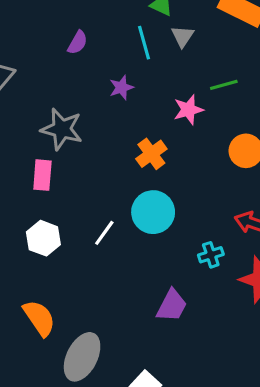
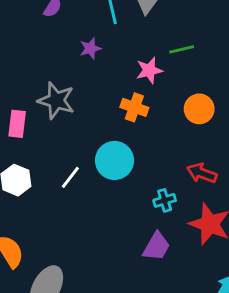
gray star: (62, 129) -> (56, 101), moved
orange cross: (151, 154) -> (134, 107), moved, turned -36
purple trapezoid: (172, 306) -> (156, 246), moved

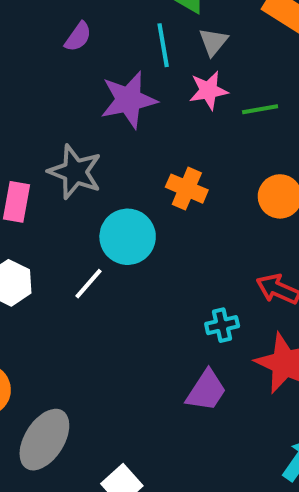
purple star: (90, 48) -> (129, 100), size x1.8
pink star: (149, 70) -> (208, 90), moved
cyan circle: (114, 160) -> (128, 237), moved

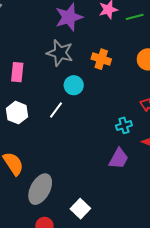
gray star: (75, 172) -> (60, 53), moved
cyan circle: (128, 237) -> (74, 85), size x0.7

